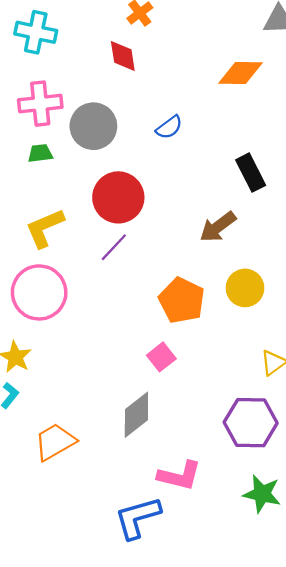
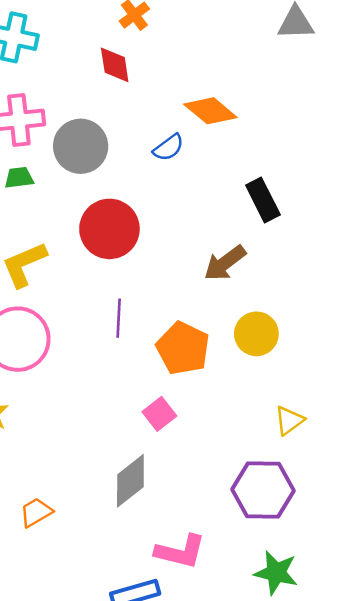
orange diamond: (240, 73) -> (210, 111), moved, turned 39
purple line: (114, 247) -> (119, 318), moved, turned -40
orange trapezoid: (55, 442) -> (36, 512), size x0.7

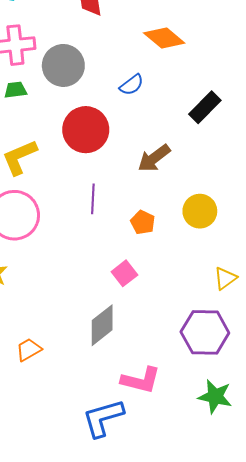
blue semicircle: (169, 148) -> (132, 85), moved
black rectangle: (263, 200) -> (205, 107), turned 72
brown arrow: (225, 263) -> (154, 158), moved
orange pentagon: (183, 348) -> (143, 222), size x0.6

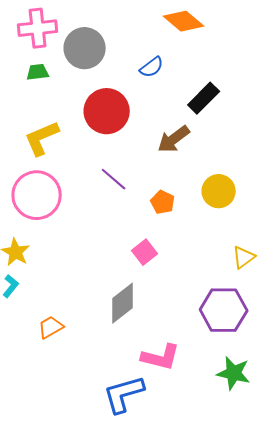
black rectangle: (205, 107) -> (204, 98), moved
purple line: (93, 199) -> (114, 179), turned -52

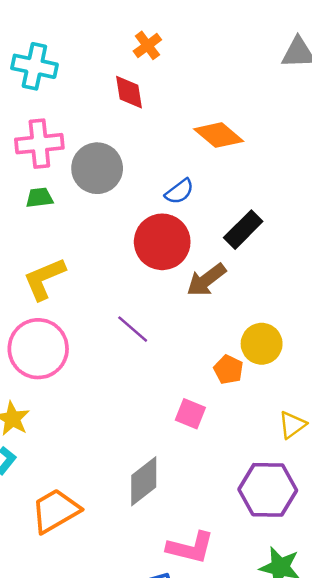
red circle: (107, 111) -> (162, 242), moved
orange pentagon: (163, 202) -> (228, 370), moved
pink square: (145, 252) -> (190, 414), moved, turned -30
orange trapezoid: (51, 327) -> (55, 511), size x1.6

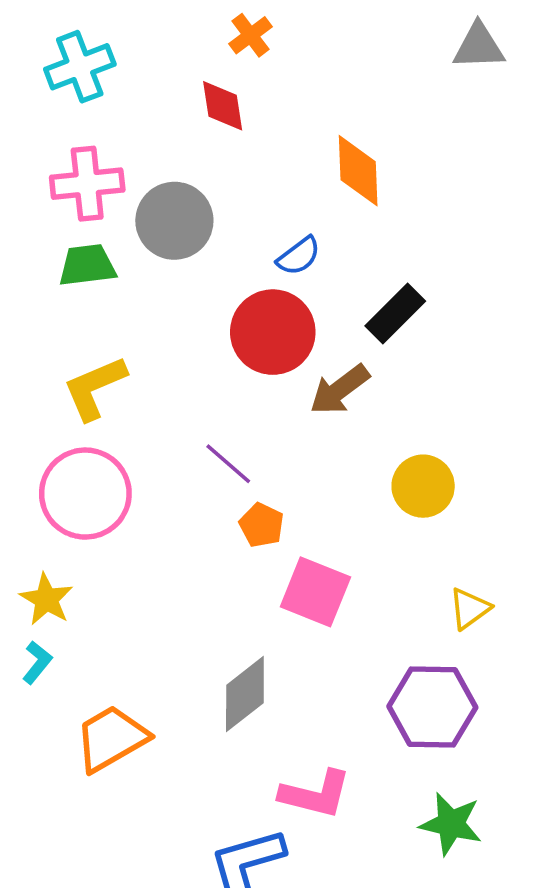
cyan cross: (34, 66) -> (80, 67), turned -33
orange diamond: (219, 135) -> (358, 171), turned 48
green trapezoid: (39, 198) -> (87, 265), size x1.4
orange pentagon: (228, 370) -> (262, 525), moved
pink square: (190, 414) -> (315, 592), size x1.5

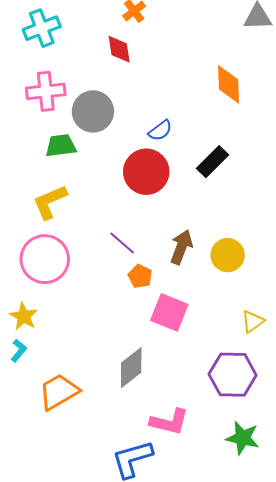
orange diamond: (358, 171) -> (229, 84), moved
green trapezoid: (87, 265) -> (61, 146), moved
brown arrow: (340, 390) -> (181, 247), moved, turned 148

